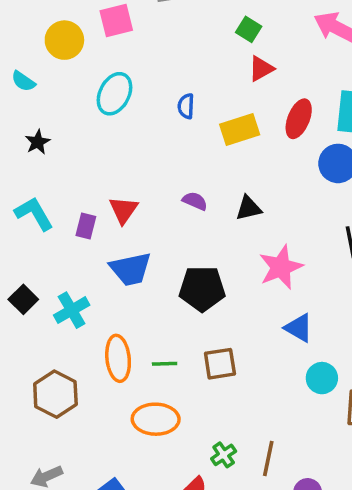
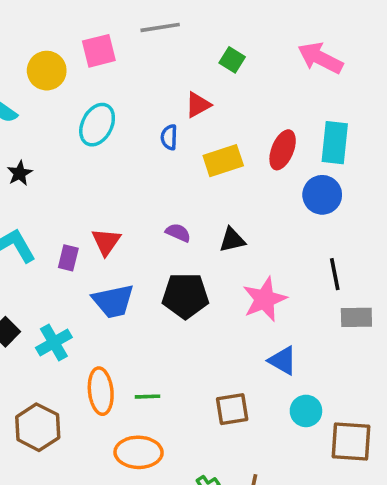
red triangle: (261, 69) -> (198, 105), moved
black pentagon: (202, 289) -> (185, 296), moved
brown square: (220, 364) -> (232, 409), moved

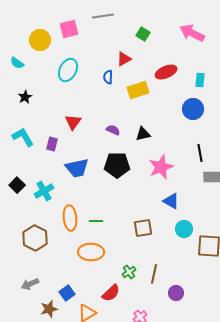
cyan rectangle: (335, 143) -> (200, 80), size x0.6
red ellipse: (283, 150) -> (166, 72), moved, turned 45
red triangle: (106, 242) -> (73, 122), moved

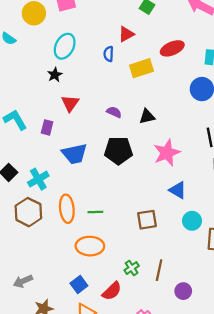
black star: (25, 97) -> (55, 75), moved
brown hexagon: (35, 238) -> (28, 212), moved
blue square: (67, 293) -> (79, 284), moved

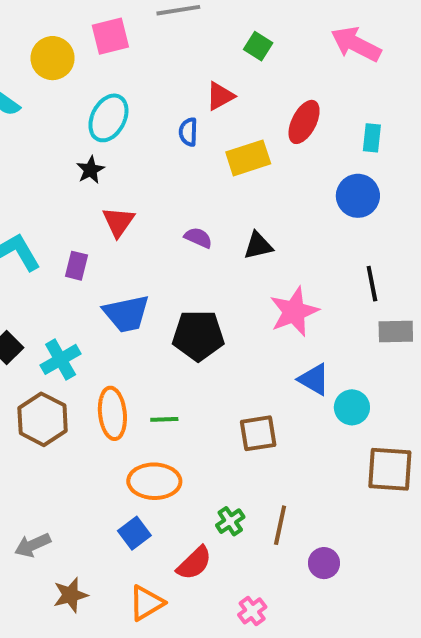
red ellipse: (172, 48) -> (304, 122), turned -40
black pentagon: (118, 151) -> (198, 336), moved
cyan circle: (192, 221) -> (352, 407), moved
blue square: (79, 284) -> (134, 533), moved

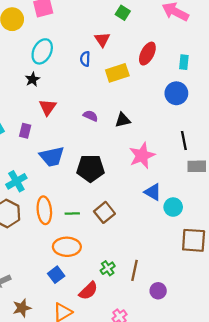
red triangle: (220, 96) -> (102, 40), turned -35
brown square: (258, 433) -> (104, 212), moved, turned -30

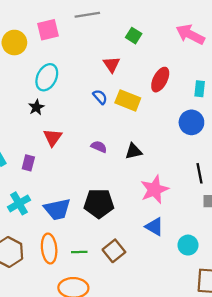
blue semicircle: (85, 59) -> (100, 97), moved, turned 136
yellow rectangle: (117, 73) -> (128, 100), turned 40
blue trapezoid: (52, 157) -> (57, 209), moved
cyan cross: (16, 181) -> (19, 203), moved
blue triangle: (153, 192) -> (154, 227), moved

